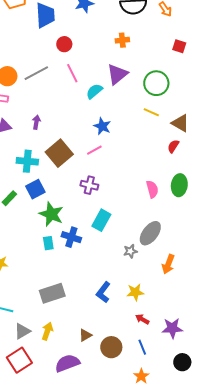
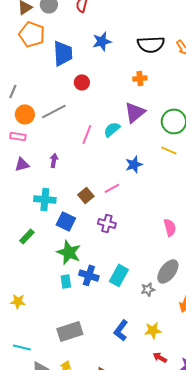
pink line: (72, 73) -> (87, 134), moved, turned 48
blue star: (102, 126) -> (134, 164), moved, turned 30
brown square: (59, 153) -> (86, 195), moved, size x0.6
blue square: (35, 189) -> (66, 221), moved, turned -36
cyan rectangle: (101, 220) -> (119, 275), moved

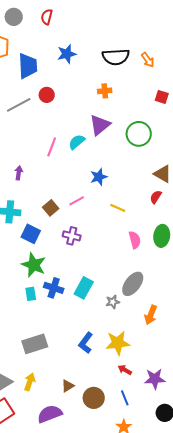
gray line: (54, 111) -> (19, 105), moved
yellow line: (169, 150) -> (118, 208), moved
yellow star: (153, 330) -> (118, 343), size x1.4

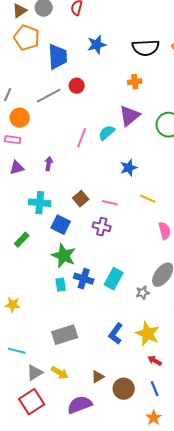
pink line: (77, 201) -> (110, 203), moved, turned 42
yellow star: (118, 343) -> (148, 334), turned 30
yellow arrow: (30, 382) -> (60, 373), turned 102

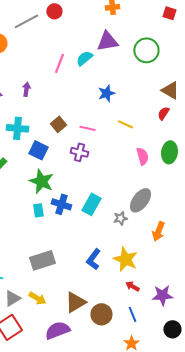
purple triangle: (130, 116) -> (107, 41), turned 30
brown triangle: (98, 377) -> (75, 302), size x1.6

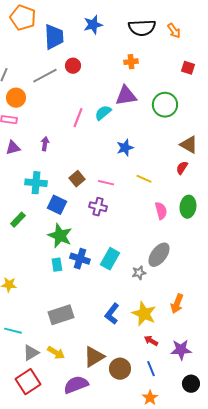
orange arrow: (158, 231) -> (177, 304), moved

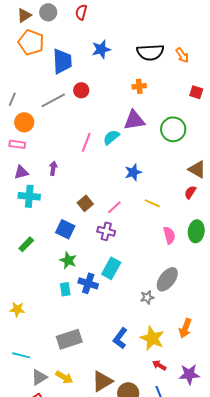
cyan cross: (36, 183) -> (29, 196), moved
pink line: (106, 183) -> (114, 207), turned -56
green star: (60, 236) -> (68, 260), size x0.7
cyan rectangle: (110, 259) -> (111, 268), moved

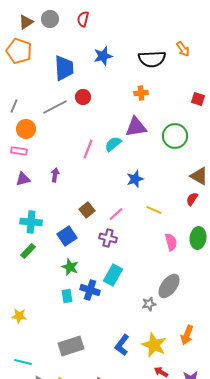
orange pentagon: (31, 42) -> (19, 51), moved
orange arrow: (182, 55) -> (183, 49), moved
cyan cross: (29, 196) -> (31, 222), moved
blue square: (65, 229) -> (67, 236), turned 30

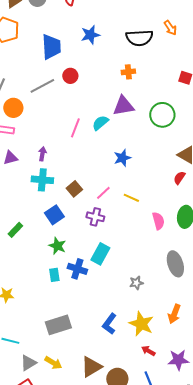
yellow line: (154, 210) -> (131, 198), moved
cyan cross: (31, 222) -> (42, 180), moved
gray ellipse: (169, 286) -> (175, 264), moved, turned -55

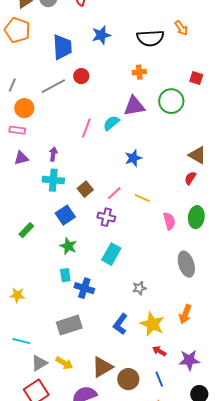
green circle: (162, 115) -> (171, 101), moved
blue cross: (77, 269) -> (84, 288), moved
gray star: (136, 283) -> (139, 288), moved

